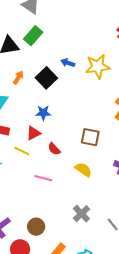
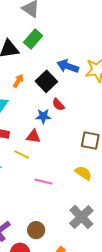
blue arrow: (68, 63) -> (68, 66), size x1.5
red triangle: (33, 133) -> (33, 136), turned 35
red semicircle: (54, 149) -> (58, 105), moved
gray cross: (81, 214) -> (81, 217), size x1.4

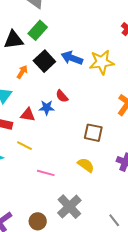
black square: (46, 81) -> (44, 61), moved
red triangle: (33, 136) -> (28, 115), moved
gray cross: (81, 217) -> (69, 207), moved

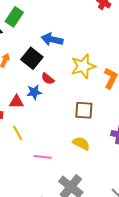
black square: (44, 61) -> (32, 58), moved
yellow star: (102, 62) -> (83, 66), moved
yellow line: (25, 146) -> (18, 133), turned 42

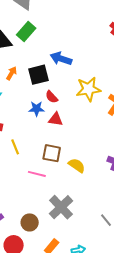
black square: (32, 58) -> (38, 75), turned 30
red triangle: (17, 102) -> (56, 119), moved
brown square: (84, 110) -> (52, 153), moved

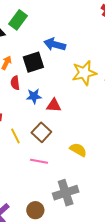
red semicircle: (52, 97) -> (15, 83), moved, turned 40
brown square: (52, 153) -> (41, 132), moved, turned 36
gray cross: (61, 207) -> (66, 193), turned 30

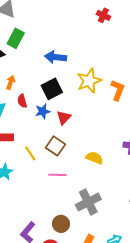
black square: (33, 62) -> (52, 89), moved
red triangle: (54, 105) -> (64, 118), turned -42

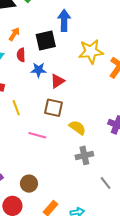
blue arrow: (56, 57) -> (64, 20), turned 70
black square: (52, 89) -> (46, 41), moved
brown square: (55, 146) -> (53, 108), moved, turned -36
gray cross: (88, 202) -> (84, 155), moved, size x0.7

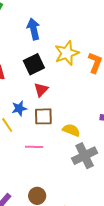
black square: (46, 41) -> (34, 64), moved
blue star: (39, 70) -> (19, 108), moved
gray cross: (84, 155) -> (85, 156), size x1.4

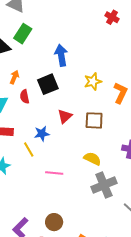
yellow star: (67, 53) -> (93, 81), size x0.7
black square: (34, 64) -> (48, 84), moved
brown square: (43, 116) -> (94, 120), moved

